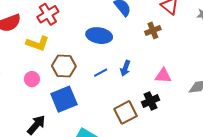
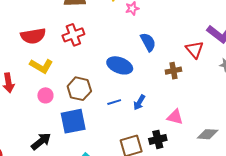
yellow L-shape: (38, 43) -> (41, 66), moved

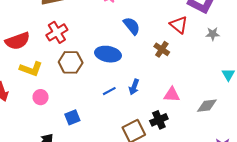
brown cross: (173, 71) -> (162, 49), turned -35
brown hexagon: (79, 89) -> (71, 62), moved
blue square: (73, 121) -> (72, 117), size x0.6

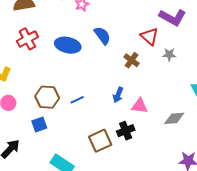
gray star: (213, 34) -> (169, 55), moved
blue ellipse: (108, 54) -> (68, 45), moved
brown hexagon: (71, 62) -> (47, 97), moved
blue arrow: (134, 87) -> (118, 95), moved

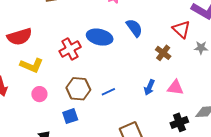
red cross: (27, 39) -> (70, 49), moved
pink triangle: (140, 106) -> (175, 88), moved
black cross: (126, 131) -> (179, 122), moved

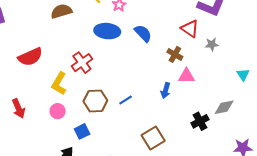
blue ellipse: (100, 37) -> (107, 31), moved
yellow L-shape: (32, 65) -> (59, 84), moved, turned 105
pink triangle: (175, 88) -> (186, 76), moved
blue square: (70, 116) -> (82, 131), moved

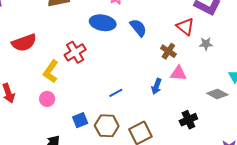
brown hexagon: (95, 101) -> (107, 126), moved
gray diamond: (224, 107) -> (217, 94), moved, turned 35
blue square: (82, 131) -> (80, 120), moved

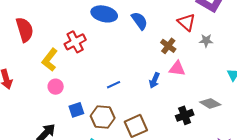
red semicircle: (24, 43) -> (25, 30), turned -90
gray diamond: (217, 94) -> (210, 103), moved
pink circle: (47, 99) -> (56, 87), moved

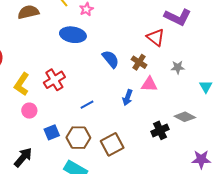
blue semicircle: (139, 21) -> (111, 59), moved
gray star: (206, 41) -> (178, 67), moved
red cross: (75, 42) -> (54, 80), moved

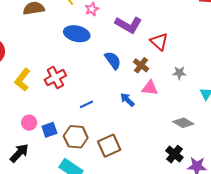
purple L-shape: (178, 17) -> (128, 25), moved
blue arrow: (128, 98) -> (127, 100), turned 112
pink circle: (29, 111) -> (29, 123), moved
black cross: (160, 130) -> (174, 154), moved, turned -30

